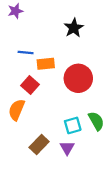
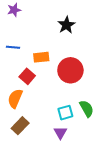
blue line: (26, 53) -> (13, 47), moved
brown rectangle: (39, 144) -> (20, 126), moved

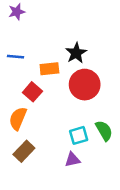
black star: (66, 25) -> (76, 53), moved
purple triangle: (60, 133) -> (72, 160), turned 48

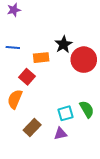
red circle: (85, 85) -> (84, 60), moved
brown rectangle: (24, 151) -> (32, 128), moved

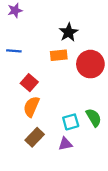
black star: (63, 44) -> (69, 32), moved
orange rectangle: (41, 58) -> (59, 55), moved
orange semicircle: (15, 99) -> (31, 107), moved

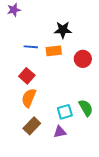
black star: (69, 32) -> (63, 30), turned 30
blue line: (14, 51) -> (31, 47), moved
red circle: (90, 64) -> (83, 59), size x0.7

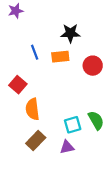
blue line: (31, 47) -> (35, 52), turned 64
red square: (27, 76) -> (18, 85), moved
orange semicircle: (29, 98) -> (32, 109), turned -30

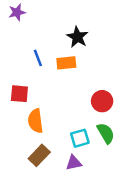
black star: (70, 33) -> (77, 37), turned 30
red circle: (93, 66) -> (102, 101), moved
red square: (18, 85) -> (19, 94), turned -36

